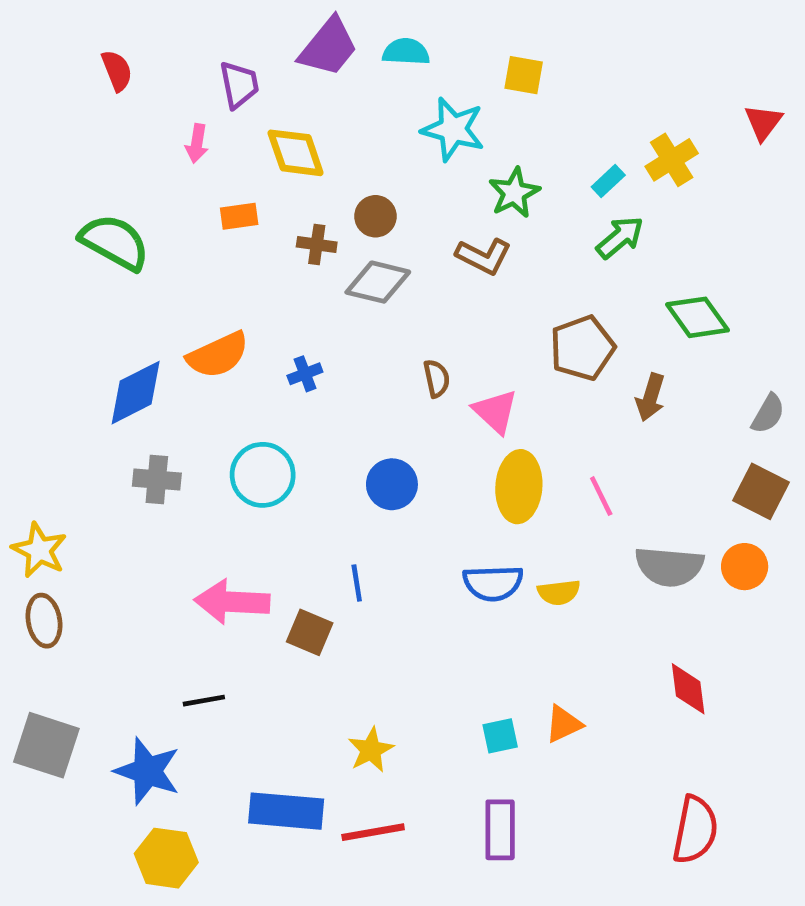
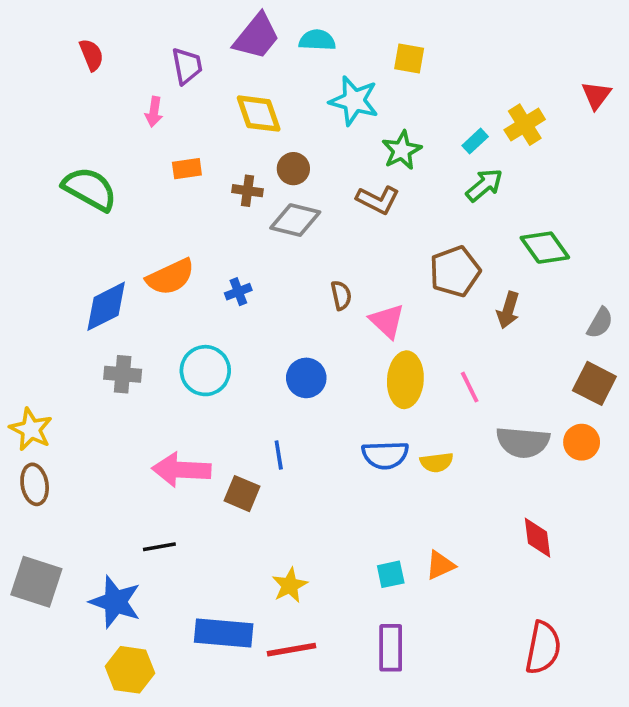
yellow diamond: (296, 153) -> (259, 114), moved

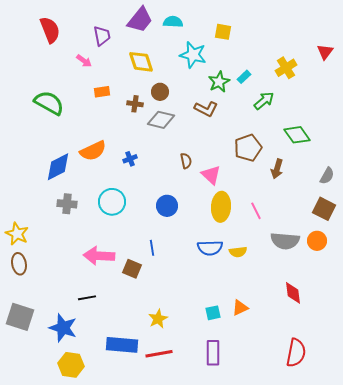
red semicircle: (91, 55) -> (50, 30), size x1.5
pink arrow: (154, 112) -> (84, 61), turned -63
cyan rectangle: (475, 141) -> (244, 77), moved

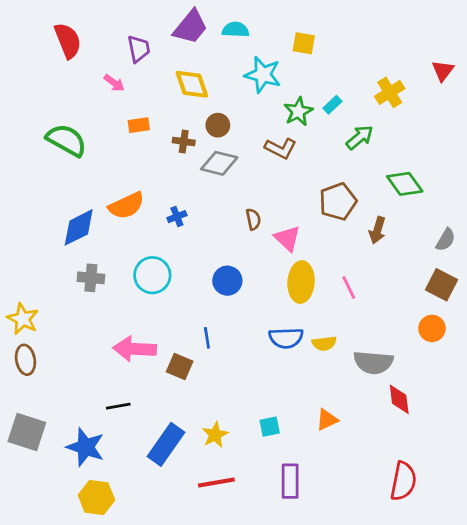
gray semicircle: (285, 241) -> (373, 362), moved
cyan square: (213, 313) -> (270, 427), moved
blue rectangle: (122, 345) -> (166, 444), moved, turned -60

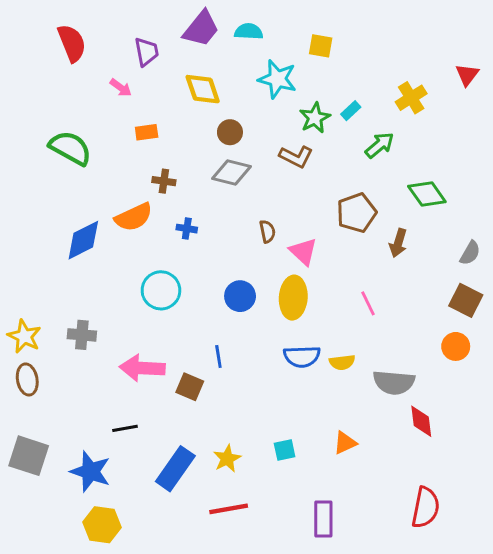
brown cross: (184, 142) -> (164, 181), moved
blue cross: (177, 217) -> (187, 229), turned 30
gray cross: (91, 278) -> (82, 335), moved
yellow ellipse: (301, 282) -> (293, 298), moved
purple rectangle: (290, 481) -> (323, 519), moved

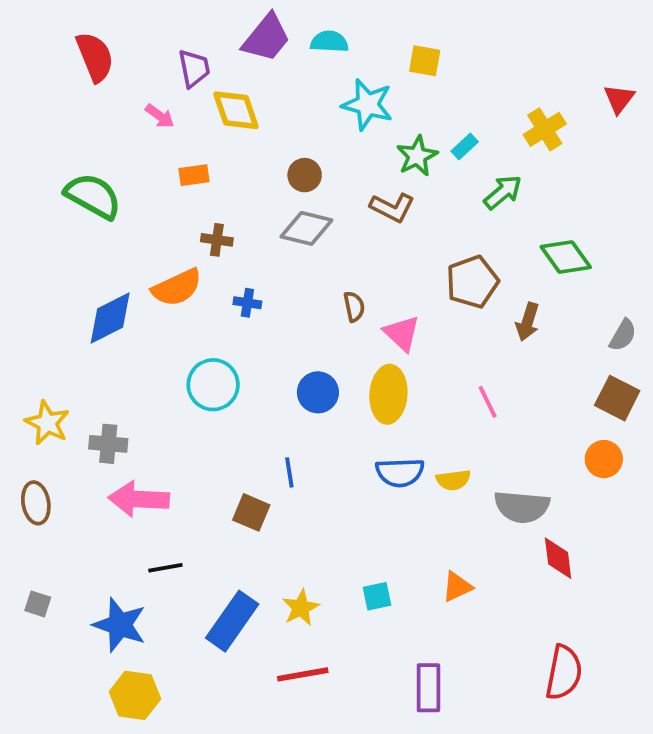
yellow diamond: (203, 89) -> (236, 110), moved
yellow star: (24, 336) -> (47, 423), moved
pink arrow: (142, 368) -> (139, 499), moved
gray square: (29, 456) -> (38, 604), size x0.5

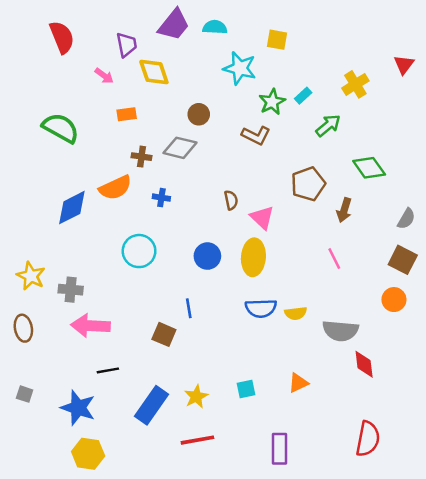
gray diamond: (306, 228) -> (180, 148), moved
pink line: (488, 402) -> (334, 259), moved

